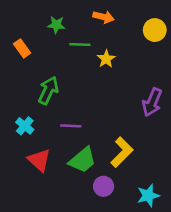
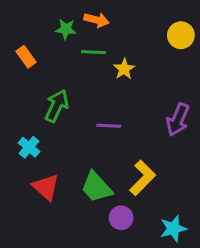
orange arrow: (104, 17) -> (97, 20), moved
purple line: (71, 126) -> (109, 126), moved
green trapezoid: (83, 160) -> (97, 187), turned 88

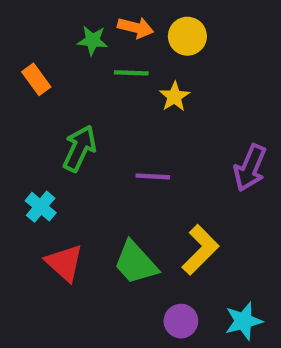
yellow circle: (181, 35) -> (187, 36), moved
purple circle: (121, 218) -> (181, 321), moved

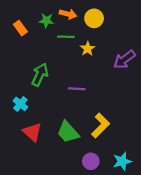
orange rectangle: (36, 79) -> (20, 28), moved
purple arrow: (250, 168) -> (124, 59), moved, turned 30

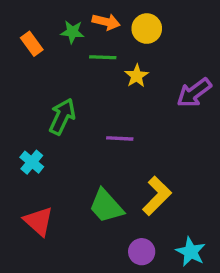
red triangle: (32, 132) -> (39, 221), moved
cyan star: (122, 161) -> (191, 252), turned -30

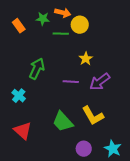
yellow circle: (147, 29) -> (80, 25), moved
yellow star: (137, 76) -> (86, 59), moved
purple arrow: (194, 93) -> (100, 82), moved
yellow L-shape: (157, 196) -> (93, 116), turned 105

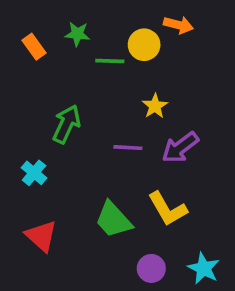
orange arrow: (63, 13) -> (178, 25), moved

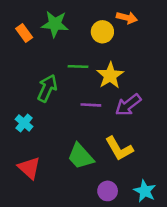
green star: (77, 34) -> (55, 24), size x1.5
green line: (110, 61) -> (78, 66), moved
yellow star: (155, 106) -> (110, 75), size x1.5

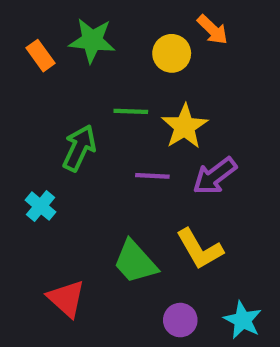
orange arrow: (127, 18) -> (213, 30), turned 30
red triangle: (29, 168) -> (66, 299), moved

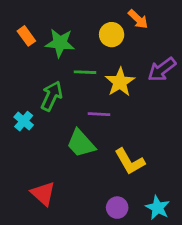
green star: (92, 40) -> (60, 43), moved
purple arrow: (215, 176) -> (162, 69), moved
cyan cross: (40, 206) -> (24, 121), moved
green trapezoid: (135, 262) -> (81, 143), moved

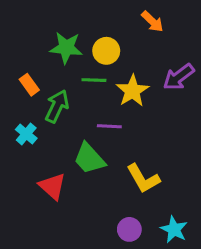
yellow circle: (112, 35) -> (106, 51), moved
orange rectangle: (26, 36) -> (29, 85), moved
red triangle: (43, 194) -> (52, 186), moved

